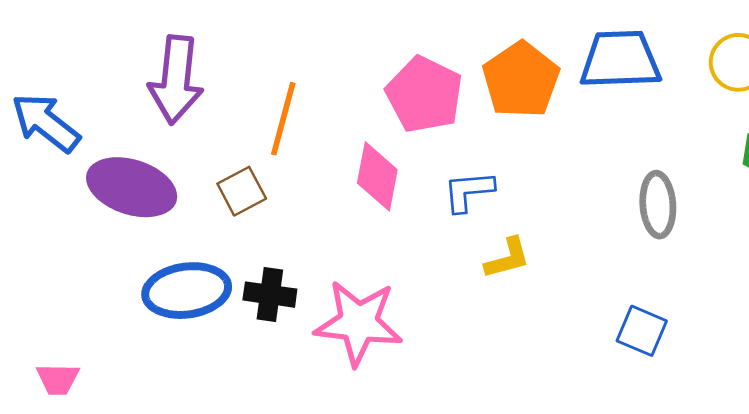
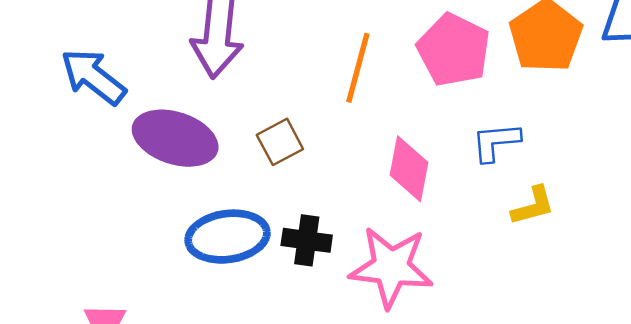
orange line: (283, 119) -> (358, 68), moved
pink diamond: (377, 176) -> (409, 169), moved

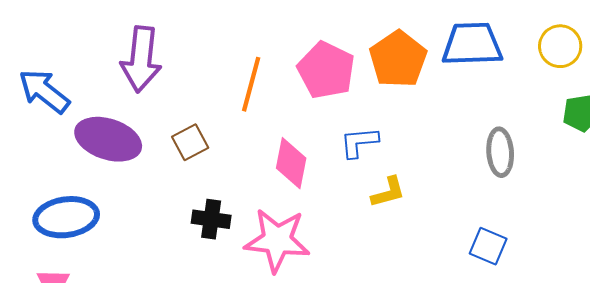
blue ellipse: (228, 237) -> (66, 217), moved

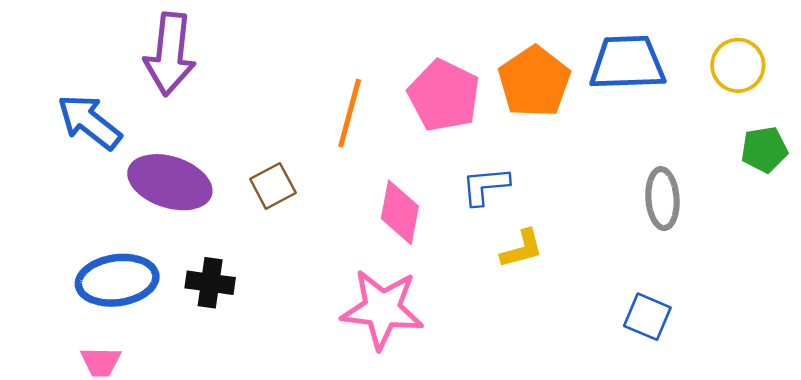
purple arrow: (141, 59) -> (170, 54), moved
black cross: (211, 219) -> (210, 283), moved

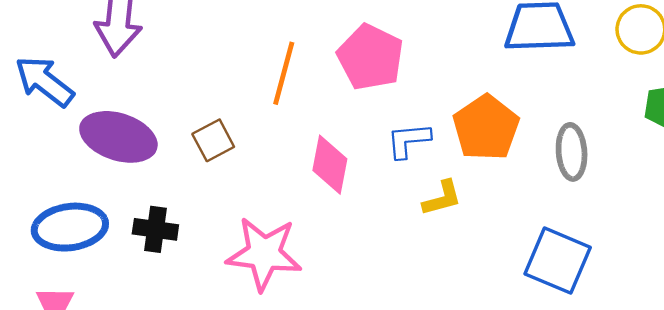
orange pentagon: (534, 82) -> (486, 128), moved
pink star: (382, 309) -> (264, 254), moved
blue square: (647, 317) -> (558, 261), size x1.5

